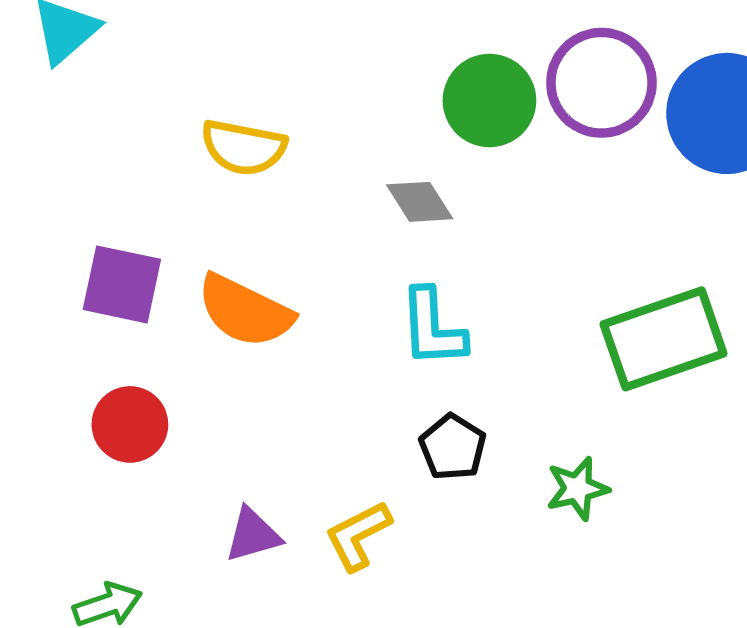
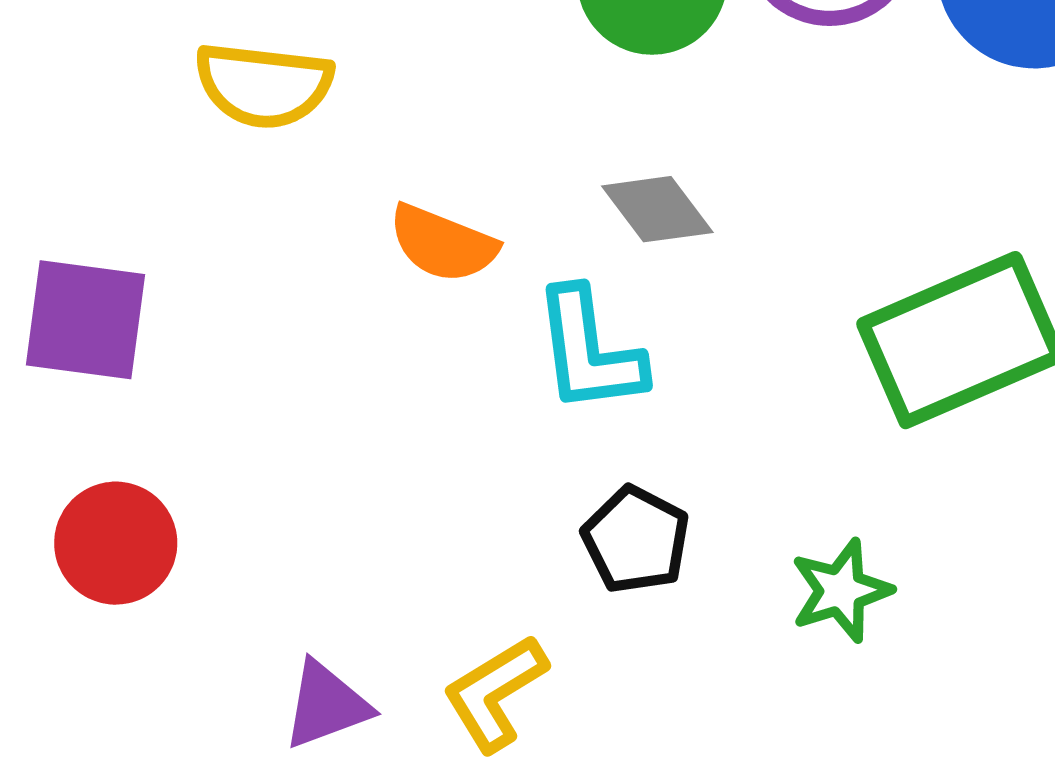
gray diamond: (420, 202) -> (657, 209), moved
orange semicircle: (245, 311) -> (443, 244), moved, size x0.7

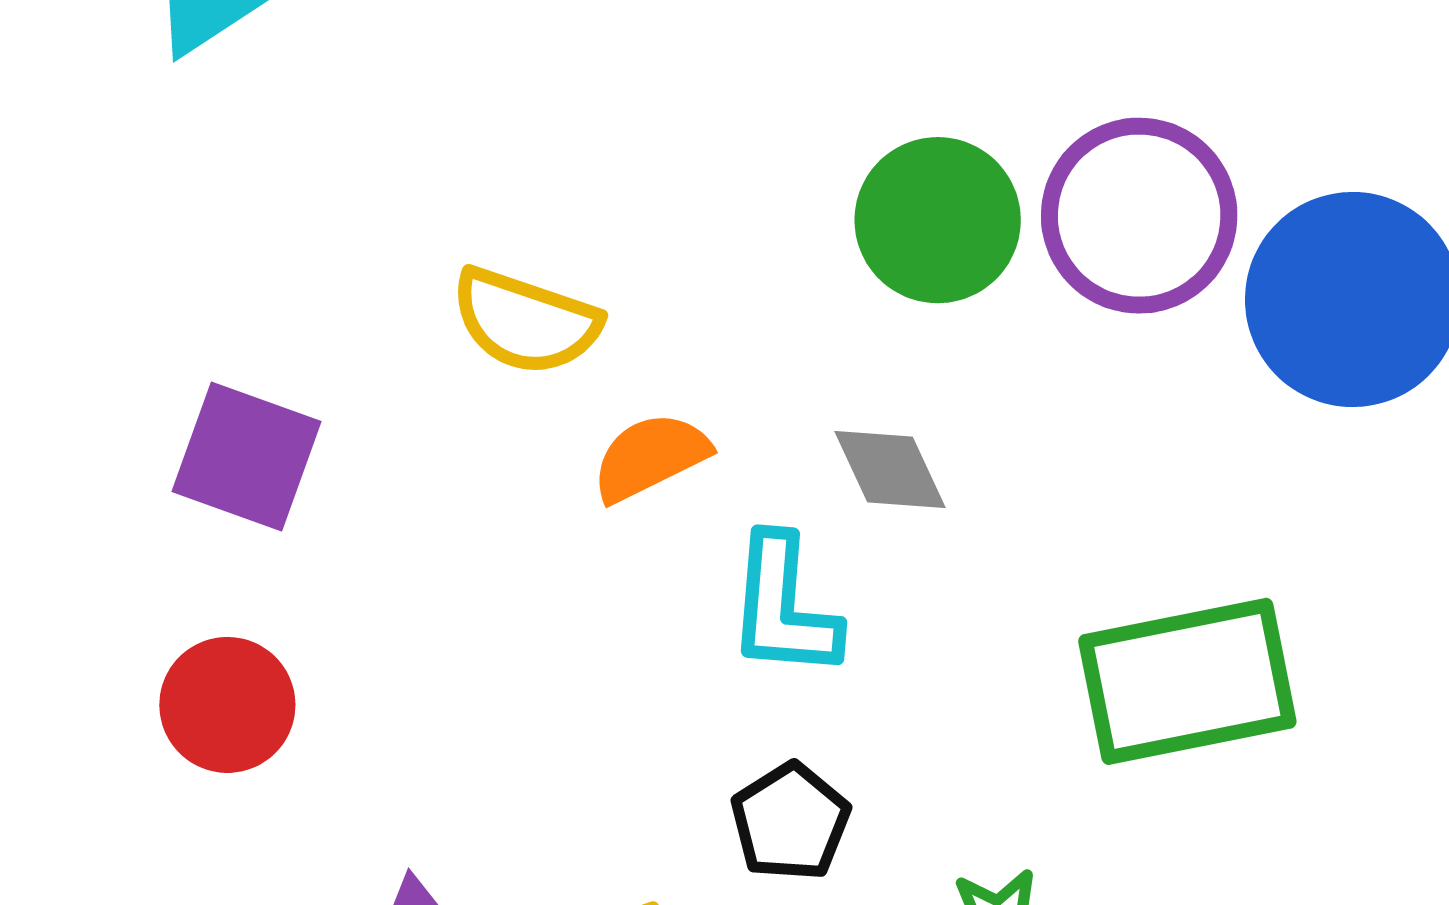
yellow semicircle: (264, 85) -> (525, 321), moved
orange semicircle: (443, 244) -> (650, 457), turned 120

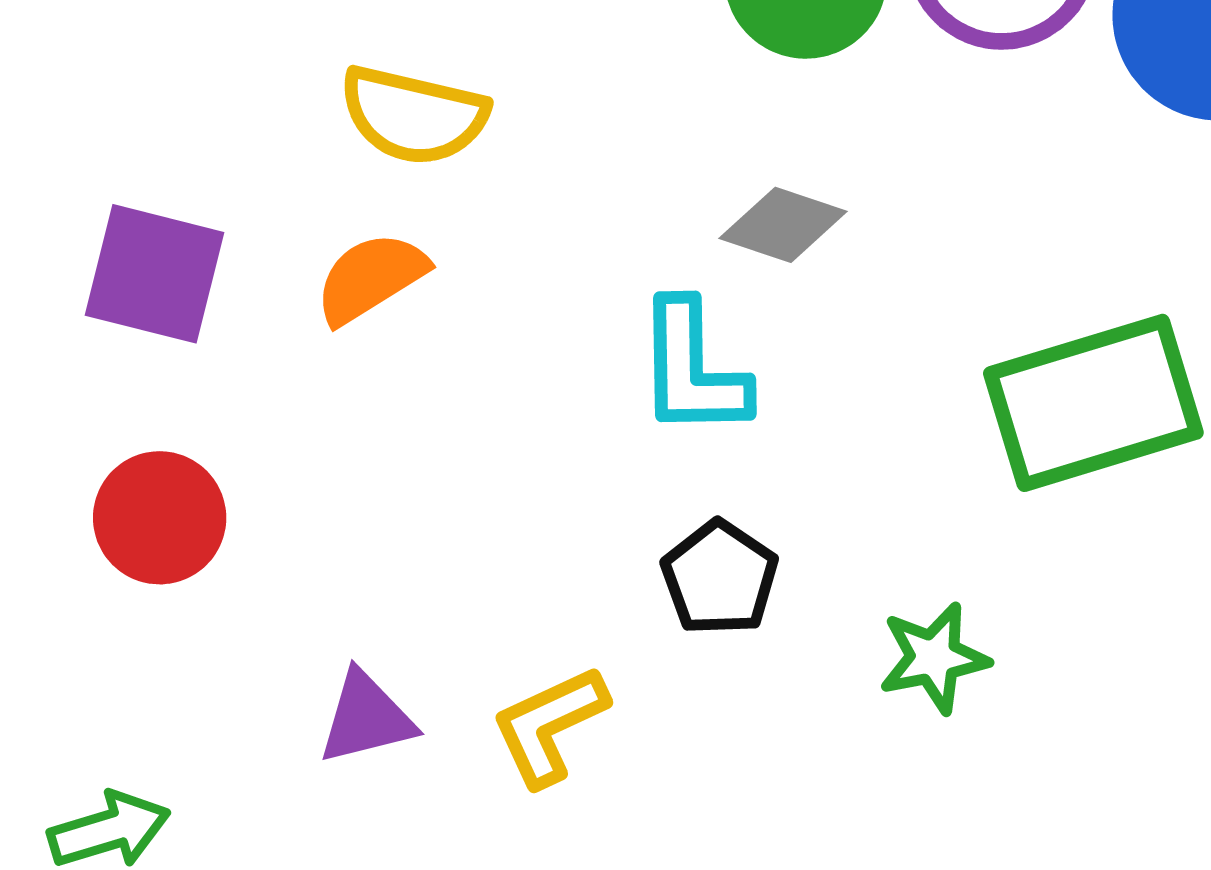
orange semicircle: (650, 457) -> (371, 278), moved
gray diamond: (890, 470) -> (783, 225), turned -41

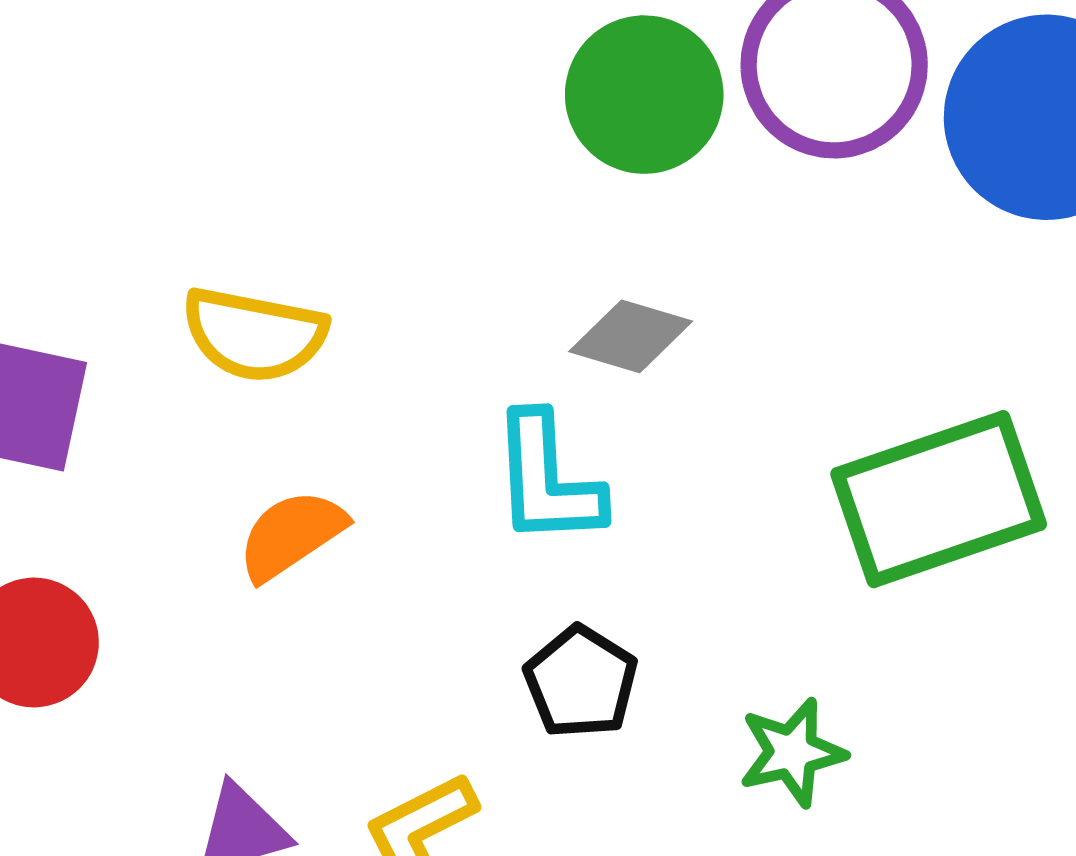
yellow semicircle: (414, 115) -> (254, 334), moved
orange semicircle: (371, 278) -> (291, 535), moved

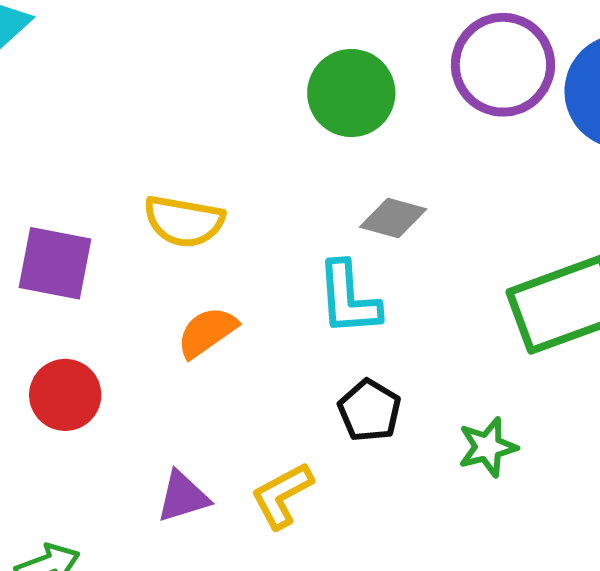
green circle: (644, 95) -> (351, 93), moved

